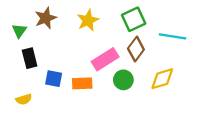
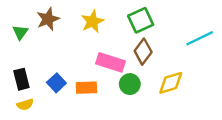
cyan line: (173, 36) -> (200, 38), moved, turned -35
black rectangle: (30, 58) -> (21, 79), moved
pink rectangle: (105, 59) -> (111, 62), turned 50
blue square: (54, 79) -> (56, 83), turned 36

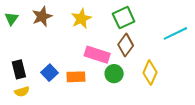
green triangle: (20, 32) -> (11, 19), moved
yellow diamond: (171, 83) -> (150, 73), turned -50

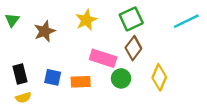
brown star: (42, 17) -> (45, 31), moved
cyan line: (175, 33) -> (186, 21), moved
blue square: (49, 73) -> (53, 77), turned -35

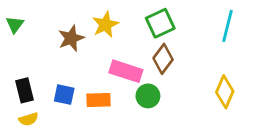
cyan line: (186, 21) -> (228, 26), turned -50
brown star: (45, 31) -> (71, 38), moved
yellow diamond: (159, 77) -> (225, 92), moved

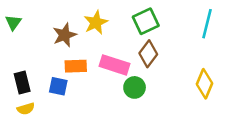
orange rectangle: (99, 100) -> (76, 66), moved

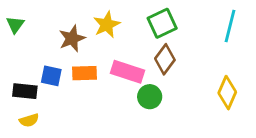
black rectangle: (22, 82) -> (25, 91), turned -70
blue square: (58, 86) -> (51, 76), moved

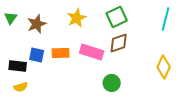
brown star: (72, 38) -> (37, 24), moved
brown diamond: (165, 59) -> (119, 43), turned 35
green circle: (150, 97) -> (112, 83), moved

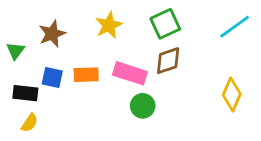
green triangle: (11, 18) -> (15, 51), moved
cyan line: (166, 19) -> (235, 27), turned 40
green circle: (112, 83) -> (143, 106), moved
yellow semicircle: (21, 87) -> (30, 123), turned -40

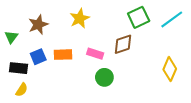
green square: (165, 24) -> (139, 17), moved
pink rectangle: (130, 73) -> (95, 54), size x0.7
blue square: (52, 78) -> (38, 57), turned -35

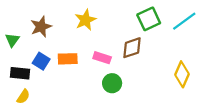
blue square: (38, 57) -> (41, 61), turned -35

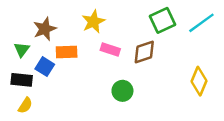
green triangle: (12, 40) -> (22, 50), moved
pink rectangle: (102, 58) -> (110, 50), moved
orange rectangle: (68, 59) -> (67, 52), moved

